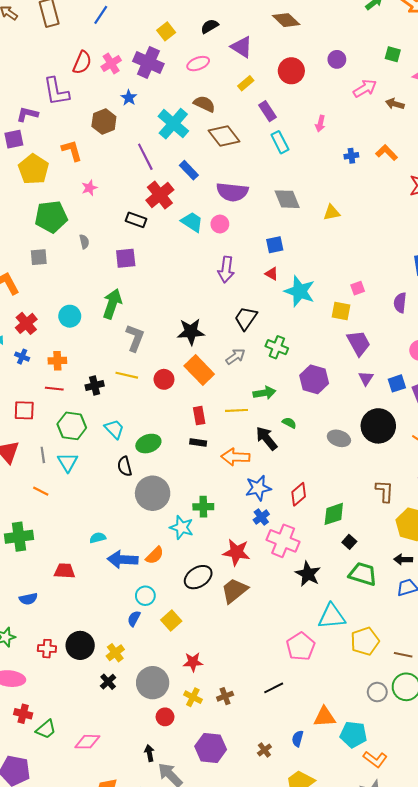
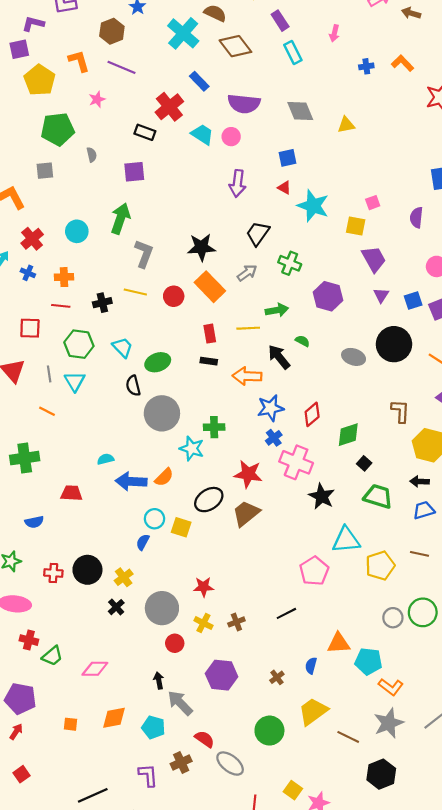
purple line: (145, 157) -> (121, 67), moved, turned -40
yellow square: (171, 621) -> (181, 527), moved, turned -30
brown line: (403, 655) -> (420, 554), moved

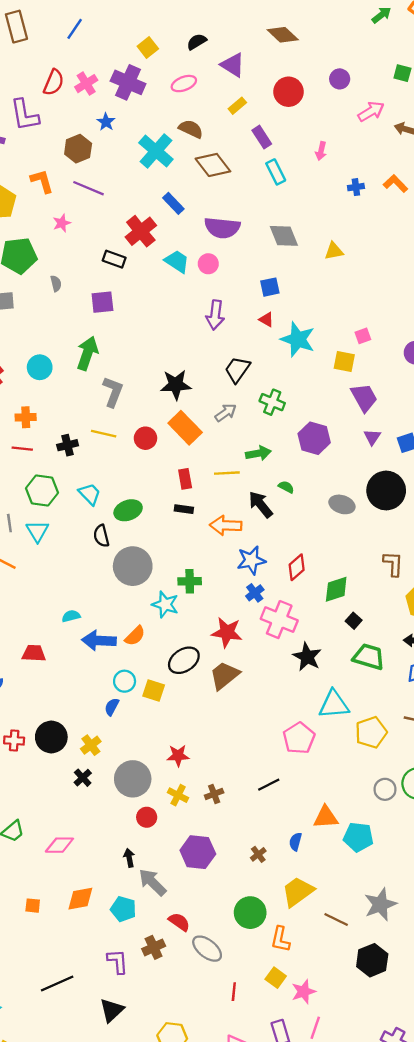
orange L-shape: (391, 687) -> (280, 939), moved, turned 65

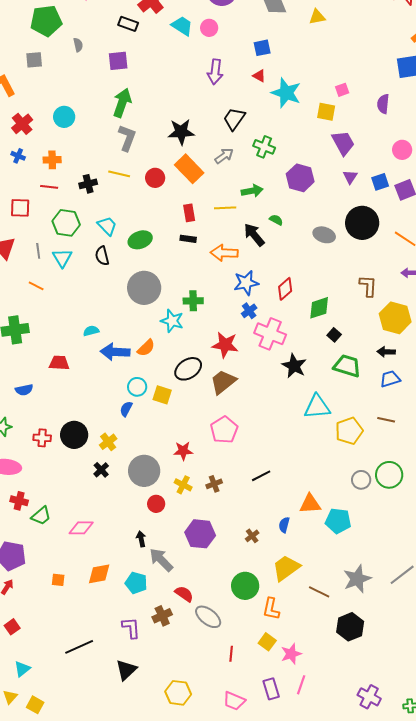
green arrow: (87, 353) -> (122, 103), moved
black semicircle: (101, 536) -> (102, 256), moved
pink pentagon: (299, 738) -> (224, 430), moved

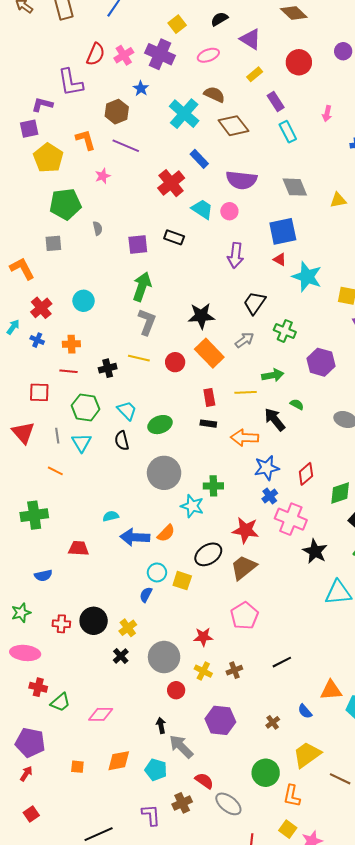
black rectangle: (128, 24) -> (174, 237), moved
blue square: (262, 48) -> (283, 231), size x1.6
blue semicircle: (284, 525) -> (305, 711), turned -56

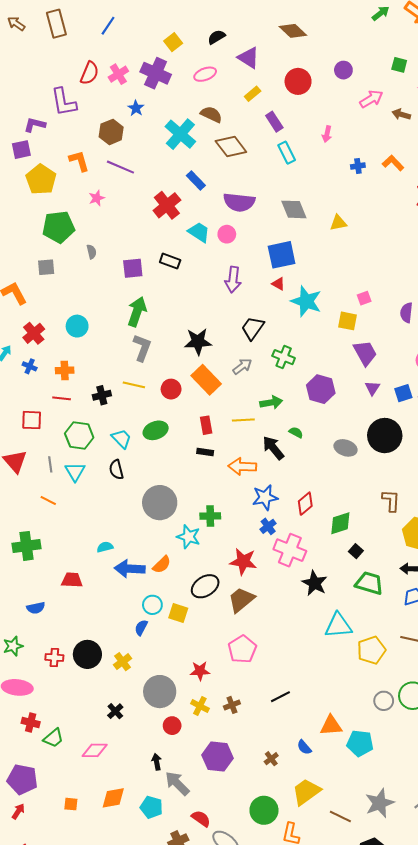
green ellipse: (160, 425) -> (156, 430), moved
black cross: (121, 656) -> (115, 711), moved

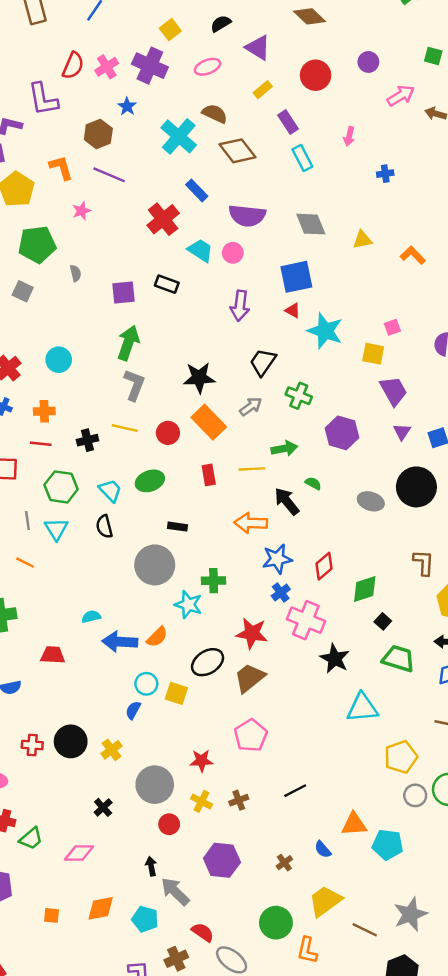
orange L-shape: (393, 163) -> (413, 255), moved
gray square: (46, 267) -> (23, 291), turned 30
black rectangle: (205, 452) -> (178, 527), moved
yellow pentagon: (371, 650) -> (401, 757), moved

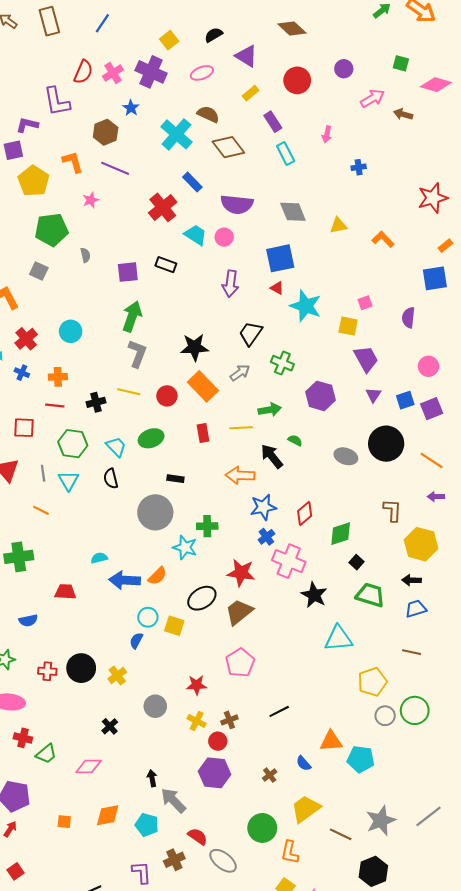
gray circle: (155, 785) -> (155, 706), size x0.7
red circle: (169, 824) -> (218, 741), moved

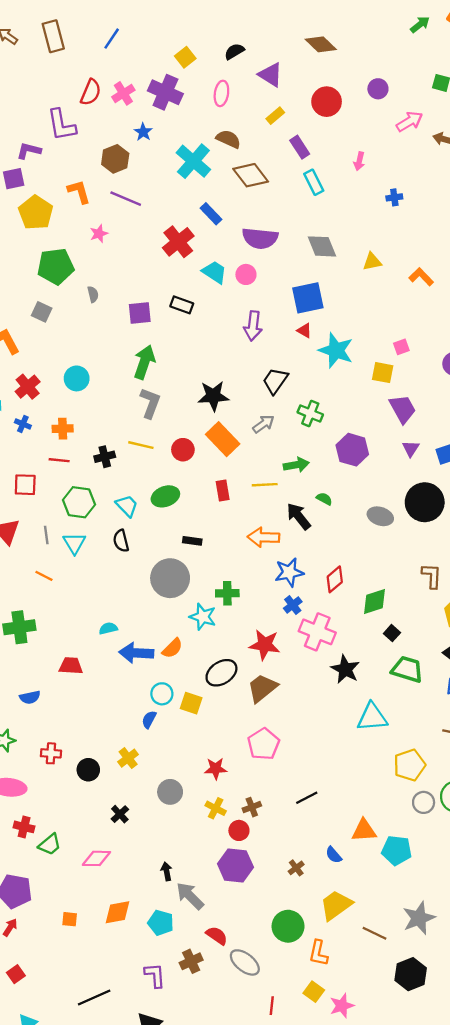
pink ellipse: (202, 73) -> (221, 93), turned -60
black circle: (81, 668) -> (88, 770), moved, size x0.7

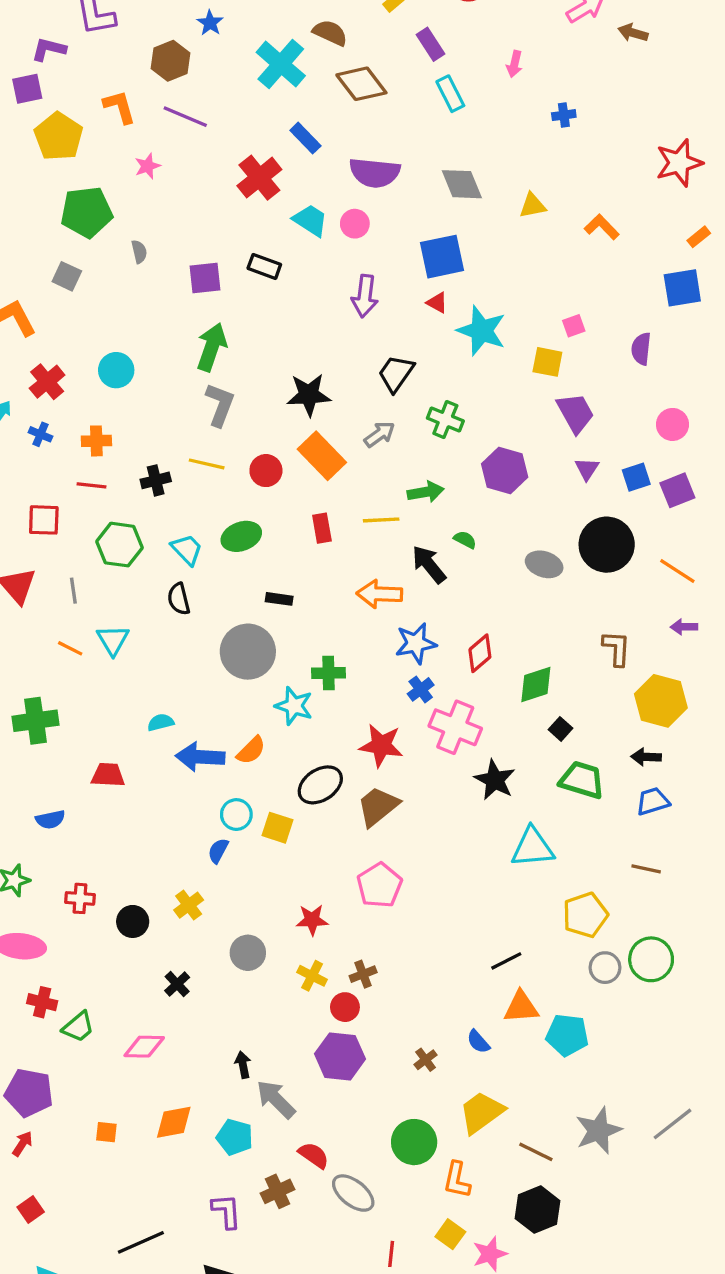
cyan triangle: (74, 543) -> (113, 640), moved
black line: (307, 798) -> (506, 961), moved
black hexagon: (411, 974) -> (538, 1210), moved

